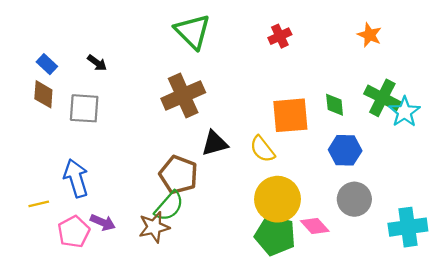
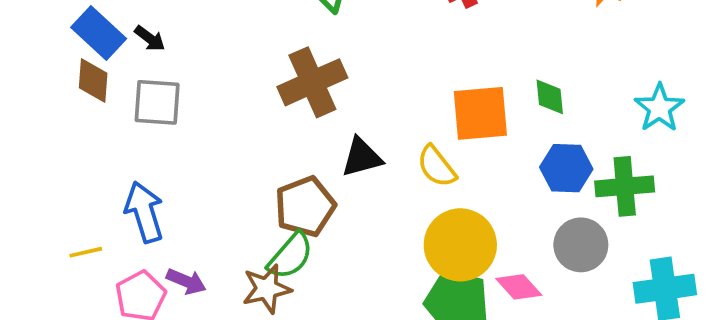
black arrow: (97, 63) -> (150, 38), moved
blue rectangle: (47, 64) -> (99, 33), size x1.6
green cross: (382, 98) -> (625, 186), moved, turned -32
brown pentagon: (179, 175) -> (305, 207), turned 30

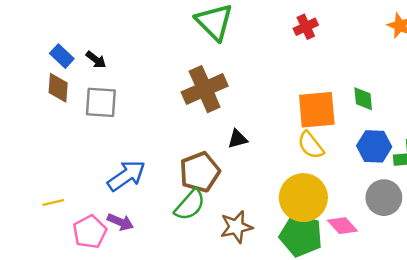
blue rectangle: (99, 33) -> (62, 56), size x0.7
black triangle: (362, 157) -> (237, 139), size x0.7
yellow semicircle: (437, 166) -> (311, 145), moved
blue arrow: (144, 212) -> (126, 176), moved, turned 72
brown star: (267, 289) -> (236, 227), moved

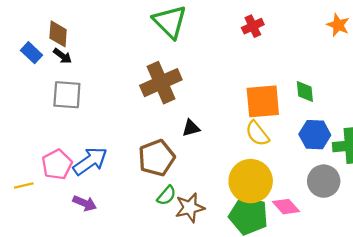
brown diamond: (58, 88) -> (58, 34), moved
green semicircle: (190, 205) -> (167, 195), moved, size x0.7
pink pentagon: (90, 232) -> (57, 164), moved

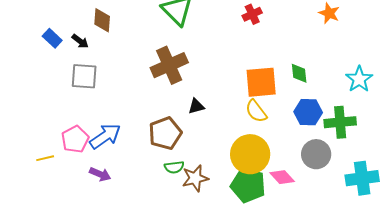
brown diamond: (58, 34) -> (102, 20), moved
green semicircle: (167, 195) -> (174, 167), turned 42

